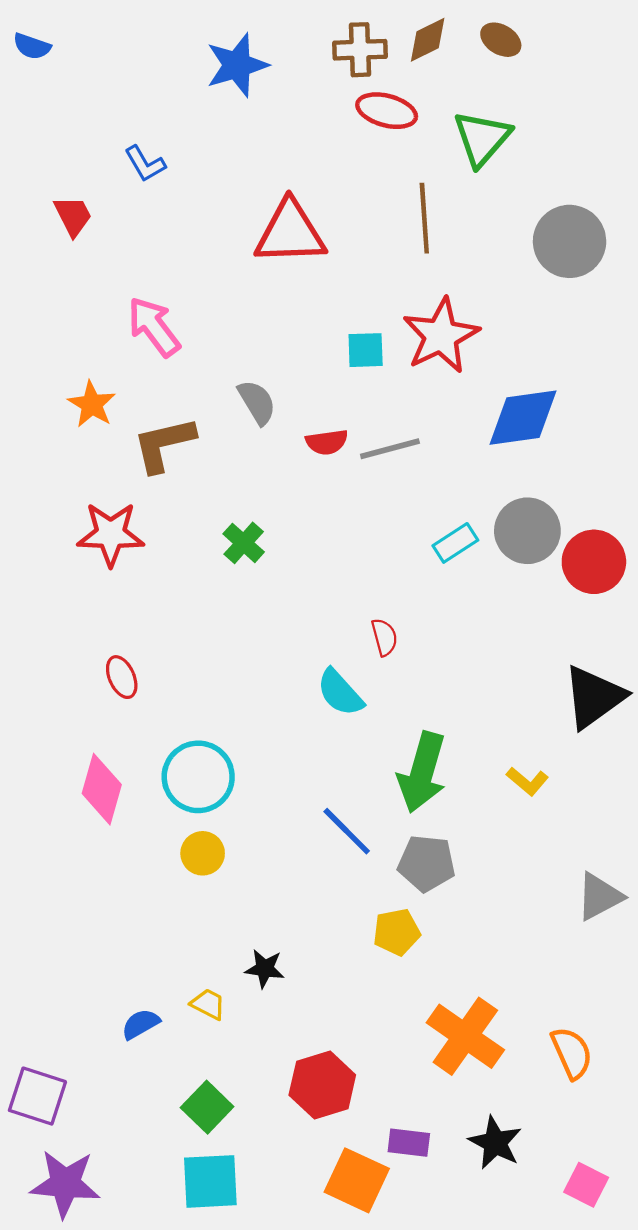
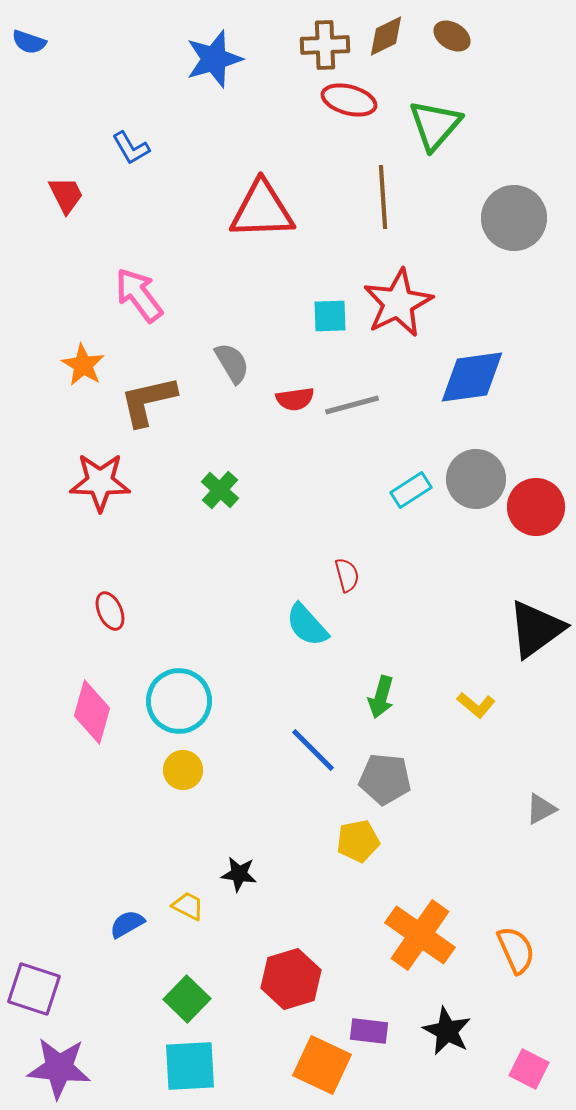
green arrow: (422, 772) -> (381, 697), size x0.6
gray triangle: (599, 897) -> (541, 809), size x0.7

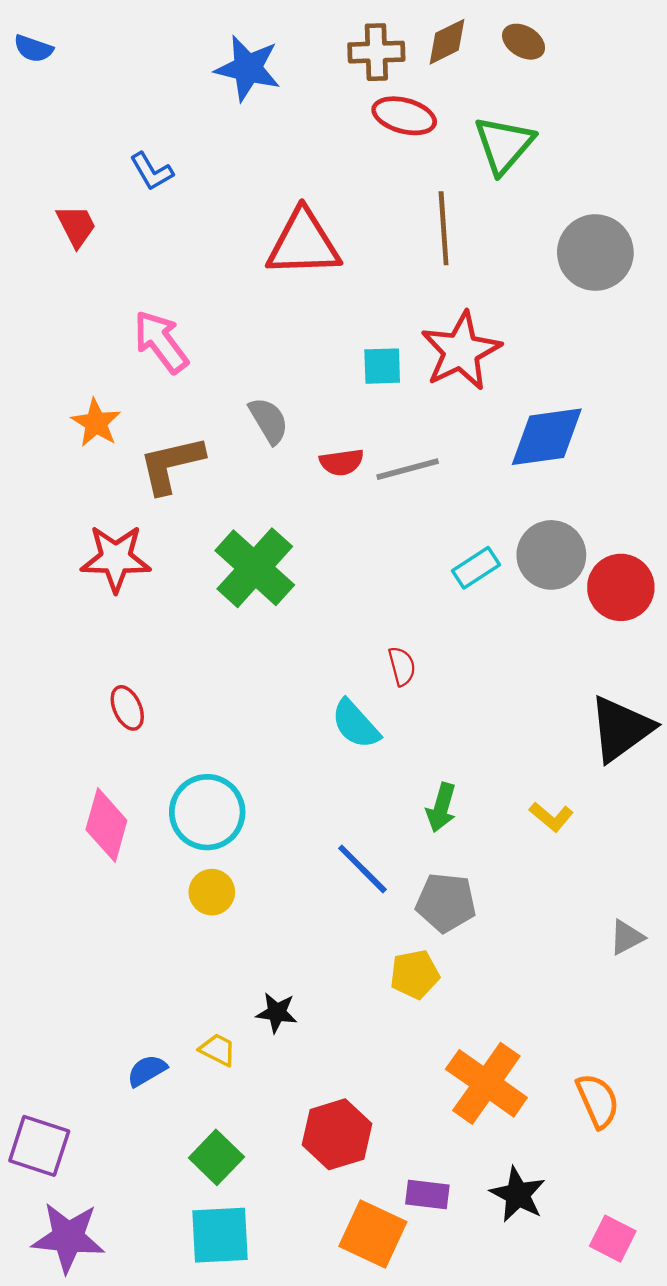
blue star: (214, 59) -> (248, 68), turned 30
green cross: (220, 490) -> (255, 568), size x1.8

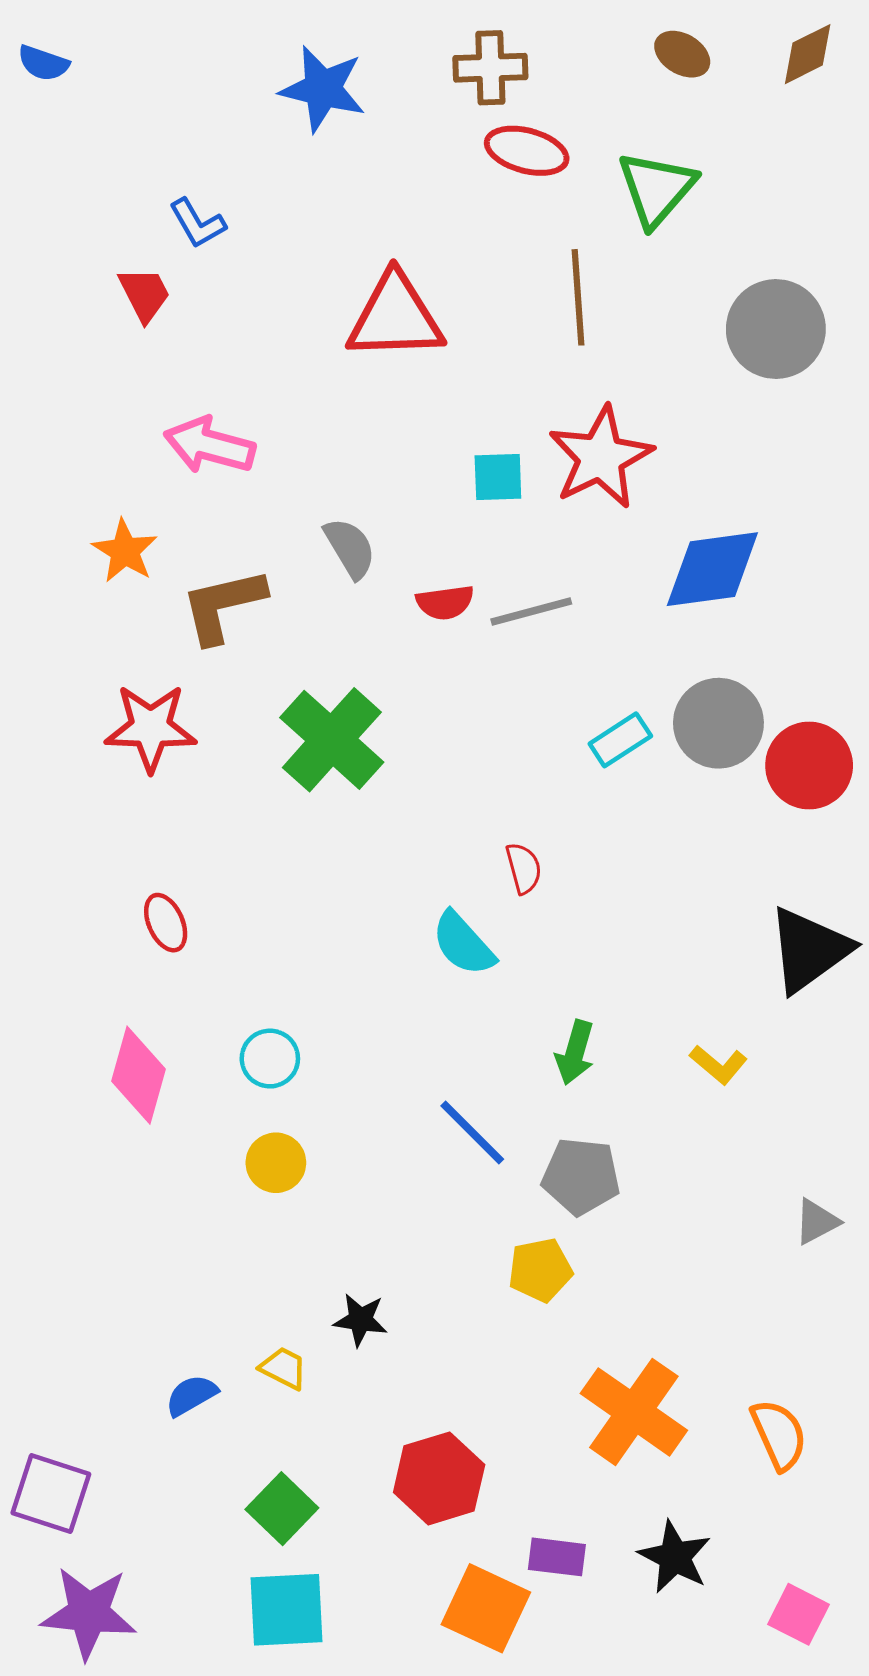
brown diamond: (447, 42) -> (808, 54), moved
red trapezoid: (76, 226) -> (145, 294), moved
pink arrow: (161, 342) -> (209, 445), turned -38
cyan circle: (207, 812) -> (270, 1059), size x0.6

